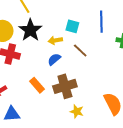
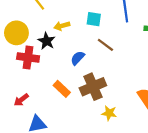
black star: (30, 30) -> (47, 41), moved, size x0.7
yellow arrow: (55, 40) -> (62, 26), moved

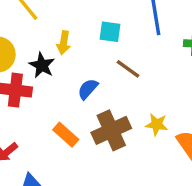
yellow arrow: (62, 26) -> (64, 43), turned -64
yellow star: (109, 113) -> (157, 124), moved

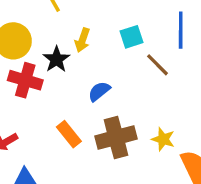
cyan square: (110, 32) -> (132, 37), turned -35
brown line: (128, 69) -> (157, 65), moved

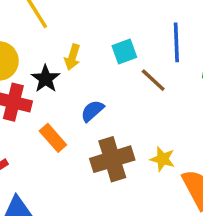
orange rectangle: (69, 134) -> (53, 138), moved

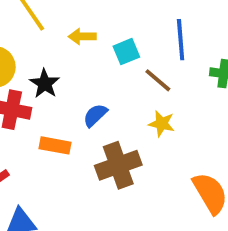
yellow arrow: (72, 57) -> (82, 37), moved, turned 75
orange rectangle: (53, 138) -> (55, 145), turned -36
yellow star: (162, 159) -> (162, 124), moved

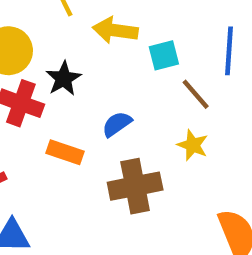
yellow arrow: (82, 37) -> (115, 30), size x1.4

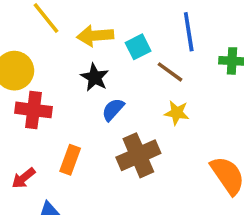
black star: (64, 79) -> (95, 77), moved
orange rectangle: (65, 152) -> (70, 160), moved, turned -76

